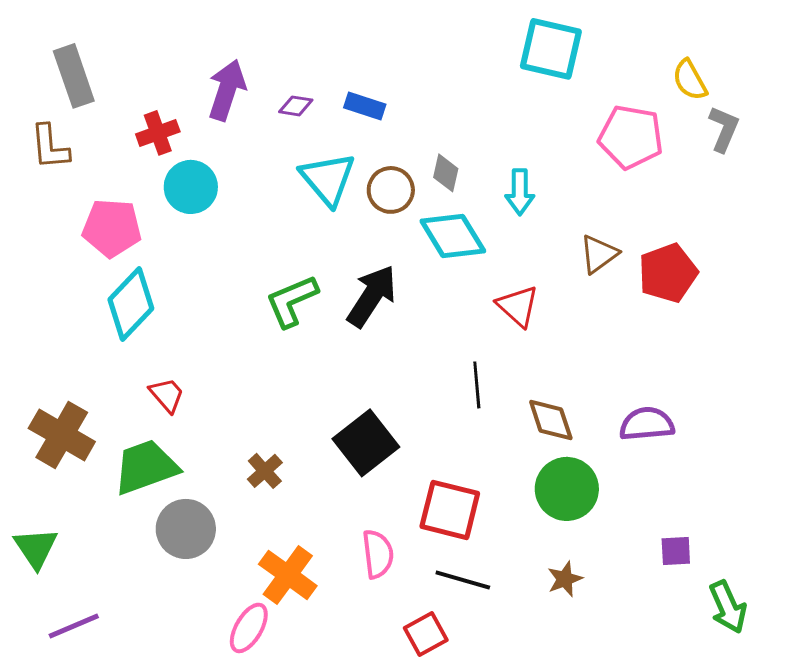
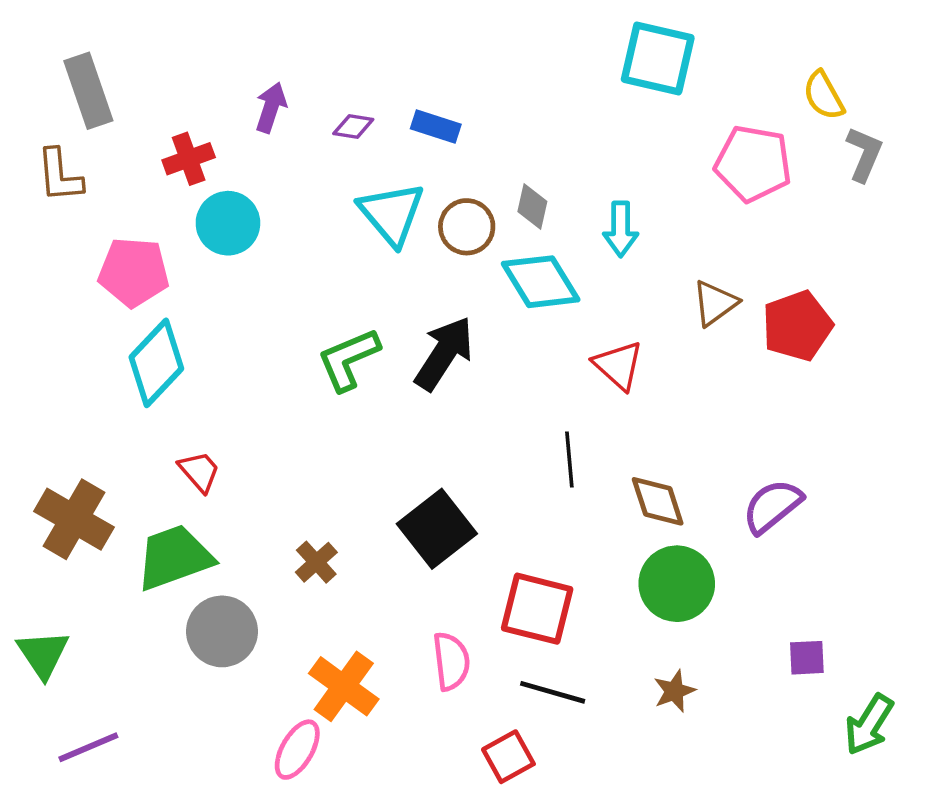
purple arrow: (227, 90) -> (271, 107), size x0.7
purple semicircle: (647, 424) -> (772, 506), turned -34
green arrow: (728, 607) -> (869, 725), turned 56

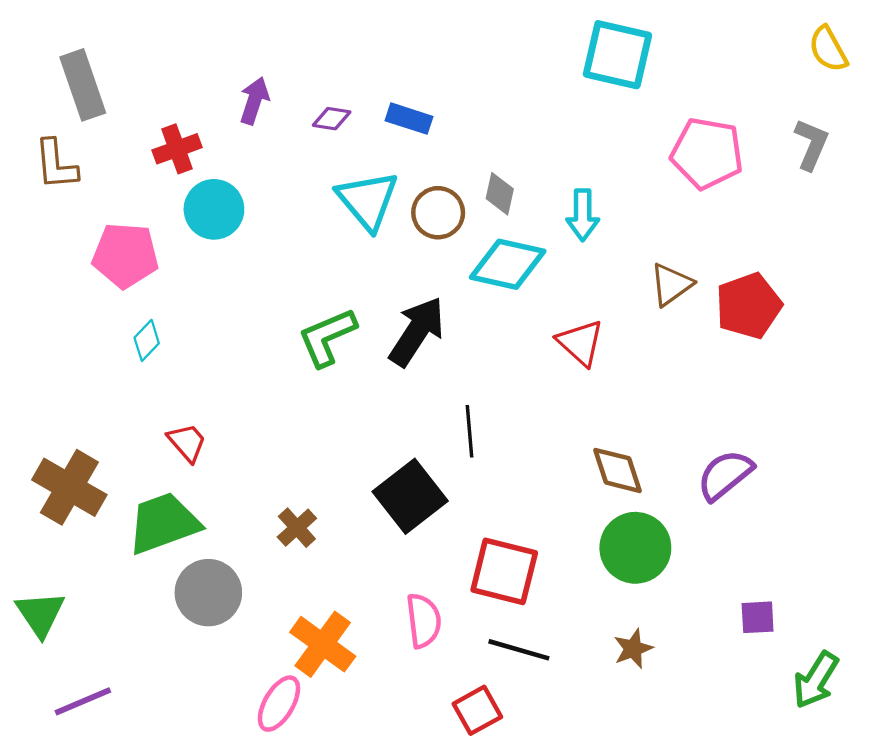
yellow semicircle: (824, 95) -> (828, 49), moved
cyan diamond: (541, 282) -> (508, 264), turned -46
cyan diamond: (156, 363) -> (147, 340), size x0.5
black line: (569, 460) -> (469, 431), moved

